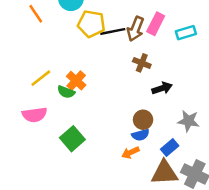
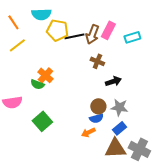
yellow line: (41, 78) -> (17, 45), moved
gray star: (188, 121) -> (119, 107), moved

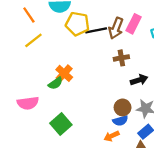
brown cross: (97, 61) -> (121, 58), turned -32
green semicircle: (37, 84) -> (55, 83), turned -56

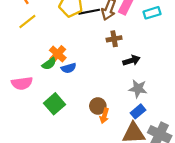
brown circle: (123, 107) -> (98, 106), moved
blue semicircle: (120, 121) -> (69, 68), moved
orange arrow: (112, 136) -> (104, 116), turned -48

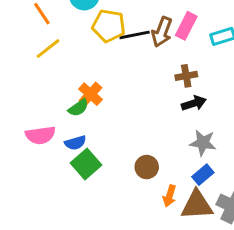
brown cross: (114, 39) -> (186, 76), moved
blue semicircle: (69, 68) -> (75, 143), moved
orange arrow: (104, 116) -> (169, 196), moved

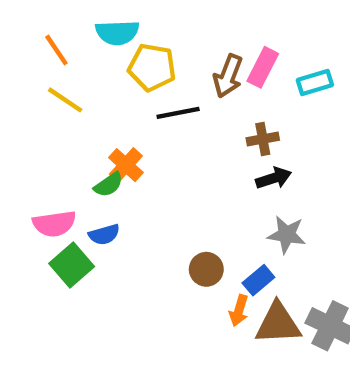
black line: (135, 35) -> (178, 113), moved
yellow line: (48, 49) -> (65, 100), turned 72
green square: (86, 164) -> (72, 265), moved
blue rectangle: (203, 175) -> (258, 280), moved

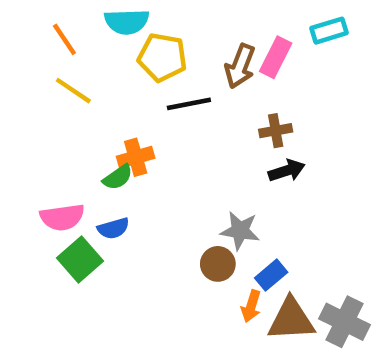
cyan rectangle: (315, 83) -> (329, 31), moved
orange cross: (126, 165) -> (136, 157), turned 32
gray star: (287, 235) -> (240, 231), moved

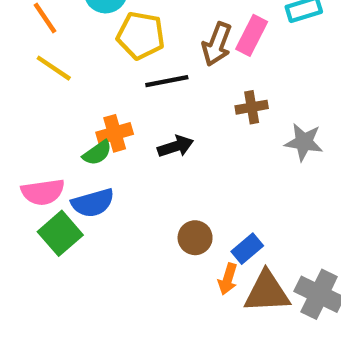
black arrow: (287, 171) -> (176, 146), moved
blue semicircle: (113, 228) -> (93, 203), size x1.4
gray star: (240, 231) -> (304, 142), moved

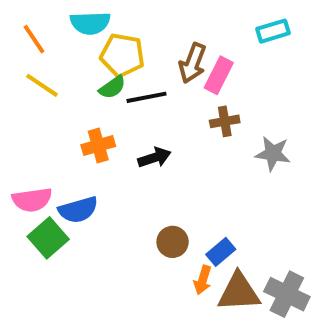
pink rectangle: (252, 35) -> (219, 75), moved
green semicircle: (97, 153) -> (112, 87), moved

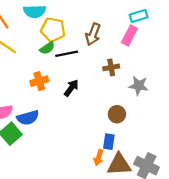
pink rectangle: (219, 75) -> (129, 35), moved
black arrow: (154, 158) -> (71, 88), turned -36
brown circle: (173, 242) -> (117, 114), moved
blue rectangle: (221, 252) -> (109, 142), turned -42

